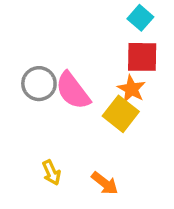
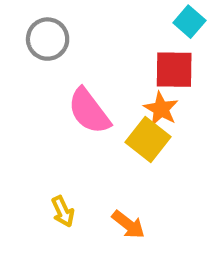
cyan square: (140, 18) -> (189, 22), moved
gray circle: (39, 84) -> (48, 39), moved

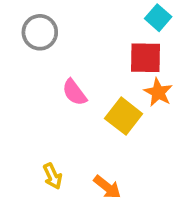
orange star: (161, 109) -> (158, 92), moved
pink semicircle: (89, 111) -> (74, 92), size x0.7

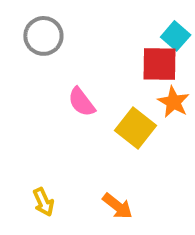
cyan square: (158, 18) -> (176, 36), moved
yellow arrow: (53, 176) -> (43, 202), moved

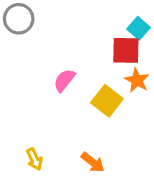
gray circle: (43, 36) -> (19, 19), moved
pink semicircle: (81, 102) -> (64, 80), turned 75

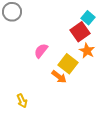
red square: (126, 50) -> (80, 32), turned -36
orange arrow: (93, 162) -> (59, 77), moved

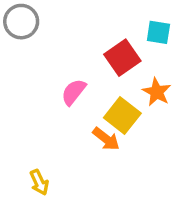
cyan square: (88, 18) -> (158, 32), turned -32
red square: (80, 32) -> (122, 58), moved

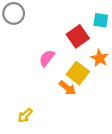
yellow arrow: (39, 182) -> (25, 115), turned 70

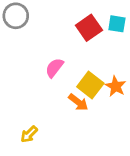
red square: (78, 36) -> (89, 28), moved
orange star: (100, 58) -> (116, 86), moved

